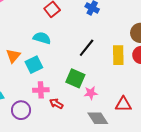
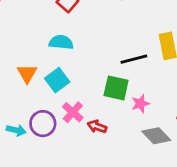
black line: (87, 48) -> (134, 59), moved, turned 48
pink cross: (41, 90) -> (73, 112), turned -35
purple circle: (21, 110) -> (43, 124), moved

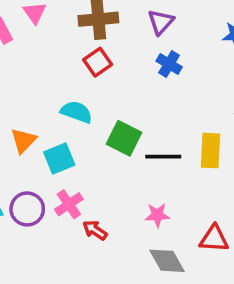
green square: (116, 88) -> (124, 138), moved

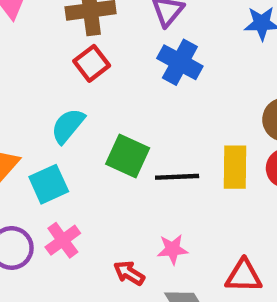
blue cross: (169, 64) -> (180, 62), size x1.4
cyan semicircle: (76, 112) -> (68, 126), turned -68
red arrow: (95, 230) -> (129, 273), moved

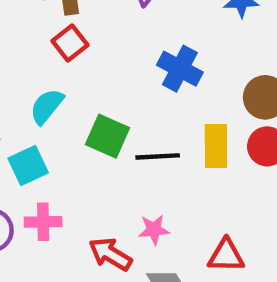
blue cross: (180, 62) -> (180, 69), moved
pink cross: (63, 240) -> (43, 222), turned 36
red arrow: (129, 273) -> (110, 254), size x1.4

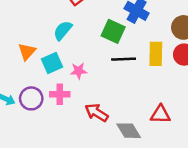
green square: (107, 136) -> (113, 31), moved
pink star: (154, 230) -> (79, 71), moved

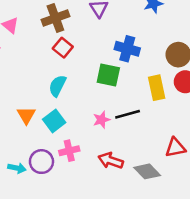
black line: (124, 59) -> (128, 114), moved
pink star: (79, 71) -> (101, 120), moved

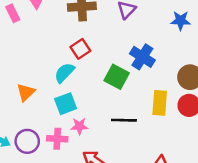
red square: (63, 48) -> (80, 49), moved
pink star: (101, 120) -> (79, 126), moved
cyan square: (54, 121) -> (66, 104), moved

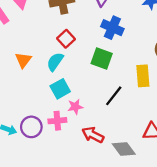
blue cross: (142, 57) -> (112, 28), moved
orange triangle: (26, 92) -> (23, 60), moved
black line: (124, 120) -> (114, 96), turned -45

